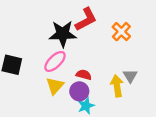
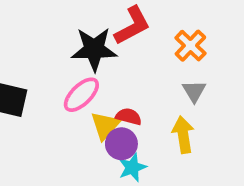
gray triangle: (130, 76) -> (194, 91), moved
yellow triangle: (55, 86) -> (105, 126), moved

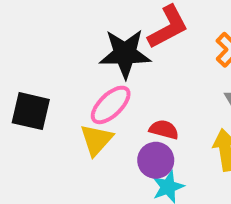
yellow triangle: (105, 126) -> (96, 140), moved

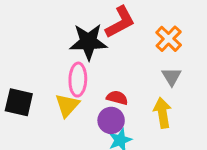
pink ellipse: (111, 105) -> (78, 80), turned -44
black square: (31, 111) -> (19, 102), moved

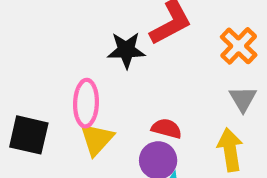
black star: (88, 42) -> (126, 50), size x0.7
pink ellipse: (78, 80) -> (86, 103), moved

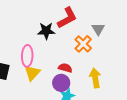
orange cross: (239, 46) -> (83, 44), moved
gray triangle: (243, 99) -> (98, 29), moved

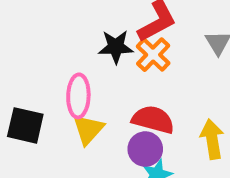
orange cross: (83, 44) -> (153, 55), moved
red semicircle: (65, 68) -> (153, 120), size x1.5

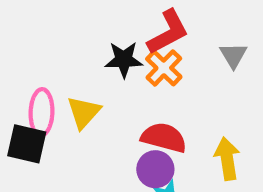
pink ellipse: (78, 96) -> (42, 112), moved
yellow triangle: (88, 129) -> (84, 112), moved

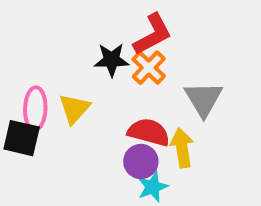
gray triangle: (233, 55) -> (203, 99), moved, size x1.5
yellow arrow: (227, 159) -> (182, 148), moved

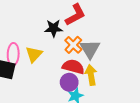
orange cross: (149, 68) -> (73, 45), moved
gray triangle: (203, 99) -> (90, 49), moved

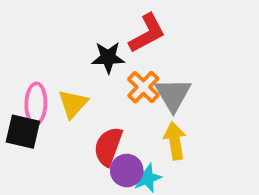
red semicircle: (73, 67) -> (108, 146), moved, turned -85
purple circle: (69, 82) -> (127, 171), moved

